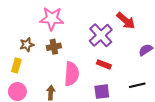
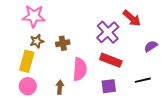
pink star: (52, 19) -> (34, 16), moved
red rectangle: (104, 64) -> (111, 60), size x1.5
yellow rectangle: (16, 65) -> (27, 61), size x1.5

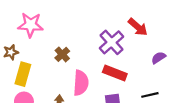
brown star: (37, 41) -> (11, 52), moved
brown cross: (63, 43) -> (62, 54), turned -32

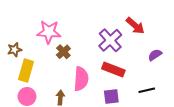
pink star: (31, 25) -> (49, 32), moved

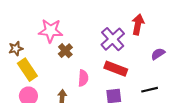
red arrow: (135, 26) -> (138, 24), turned -120
yellow rectangle: (26, 70) -> (27, 70), turned -50
pink semicircle: (81, 79) -> (83, 78), size x0.7

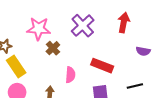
purple cross: (113, 39) -> (83, 26), moved
purple semicircle: (158, 54) -> (143, 51), turned -136

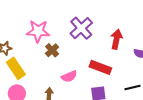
red arrow: (124, 23) -> (116, 39), moved
pink semicircle: (70, 75) -> (69, 76), turned 63

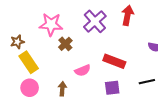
red arrow: (116, 39) -> (128, 15), moved

